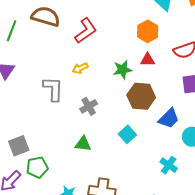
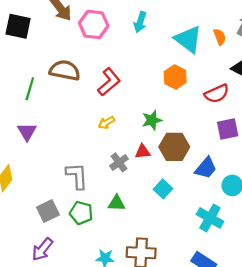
red triangle: (148, 60) -> (143, 152), moved
gray L-shape: (53, 89) -> (77, 176), moved
cyan cross: (169, 165) -> (210, 218), size x1.4
green pentagon: (37, 167) -> (81, 213), moved, turned 30

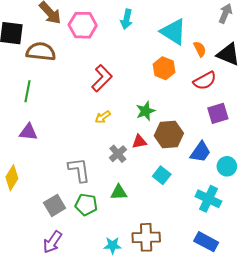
orange semicircle: (220, 37) -> (200, 49), moved
brown semicircle: (65, 70) -> (41, 52), moved
purple triangle: (27, 132) -> (28, 132), turned -48

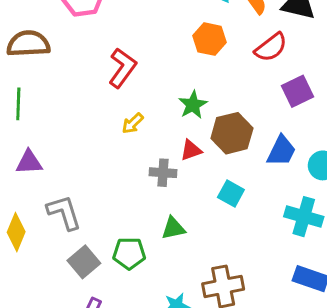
gray cross: (118, 154) -> (163, 173), turned -36
gray L-shape: (79, 170) -> (64, 212), moved

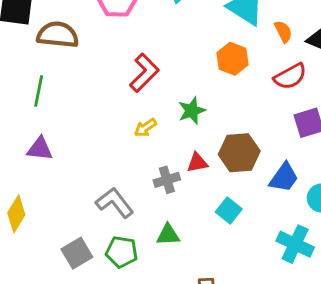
green star: (193, 105) -> (192, 111), moved
gray cross: (163, 173) -> (167, 180), turned -30
gray L-shape: (64, 212) -> (115, 203), moved, turned -30

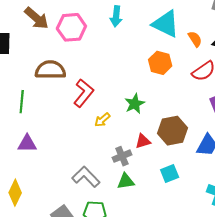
brown semicircle: (58, 35) -> (50, 70), moved
red L-shape: (144, 73) -> (84, 93), moved
cyan square: (229, 210) -> (170, 173), turned 36
green triangle: (168, 235) -> (126, 181), moved

